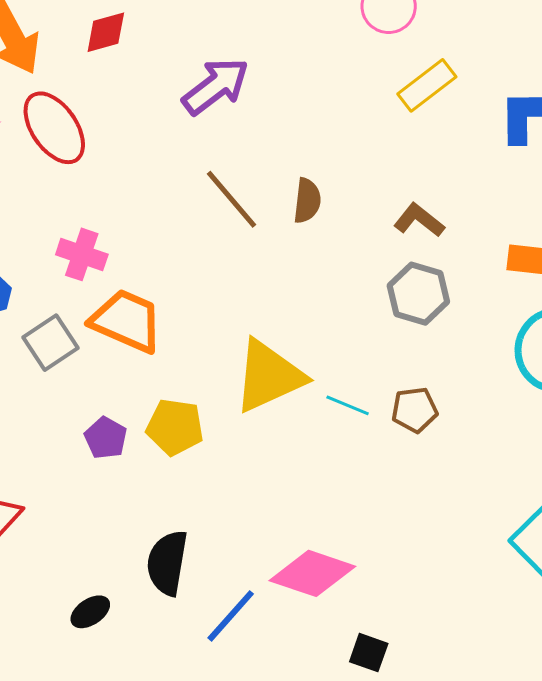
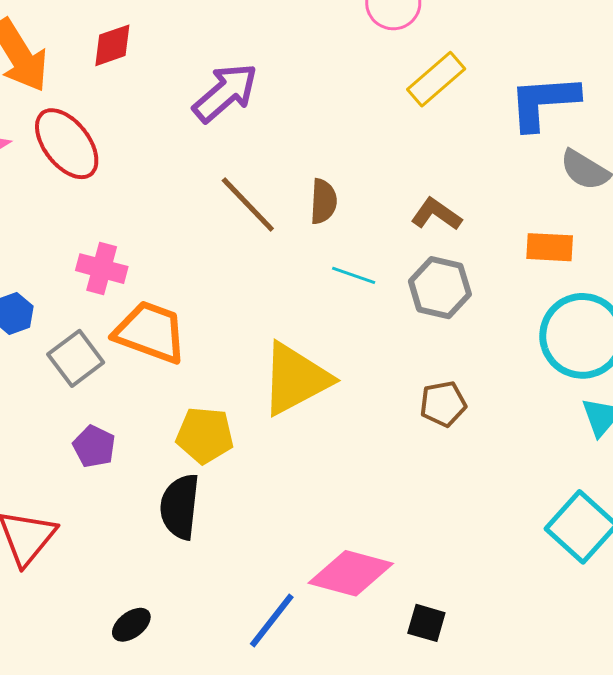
cyan line: (348, 405) -> (354, 275), moved
purple pentagon: (106, 438) -> (94, 446), moved
black semicircle: (167, 563) -> (180, 507), moved
black square: (369, 653) -> (426, 623), moved

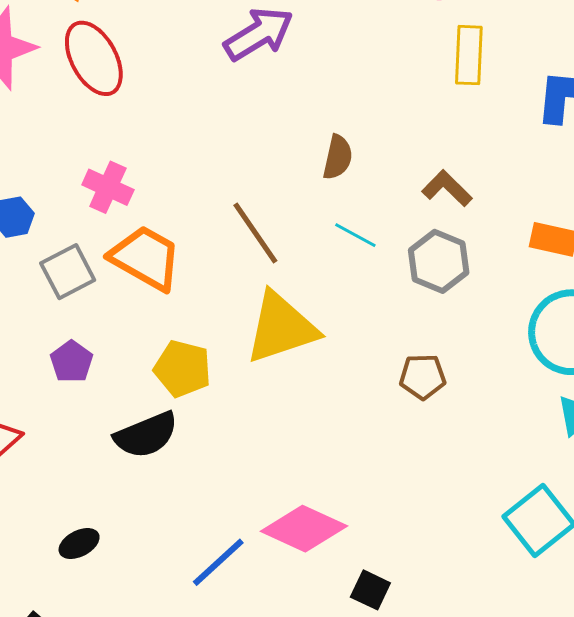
yellow rectangle: (436, 79) -> (469, 55), turned -56
brown line: (248, 204) -> (255, 233), moved
black semicircle: (180, 507) -> (146, 435), turned -128

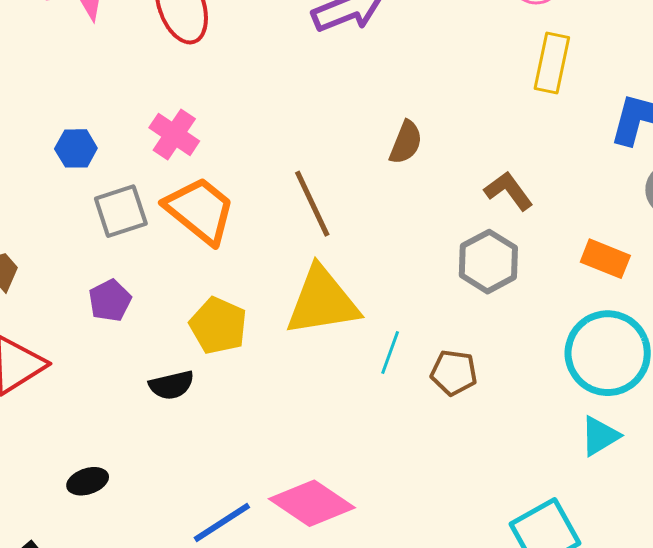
cyan line: (355, 235) -> (390, 352), moved, turned 72
black semicircle: (146, 435) -> (171, 385), size x0.7

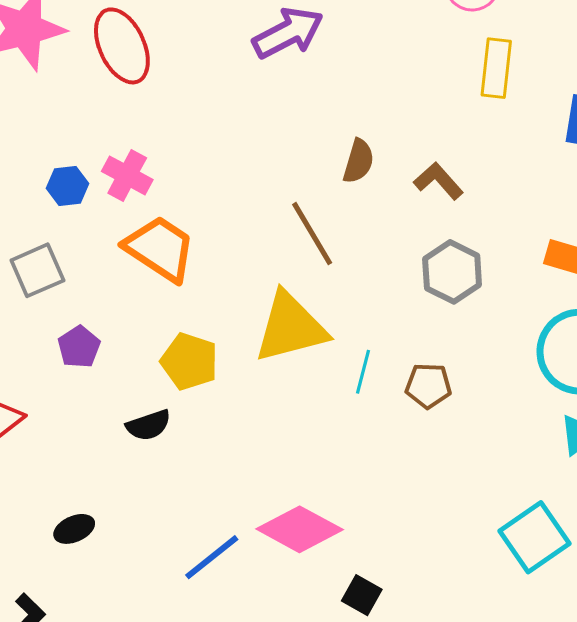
blue hexagon: (76, 148) -> (68, 186), moved
brown L-shape: (509, 191) -> (438, 181), moved
brown line: (312, 204) -> (312, 234), moved
gray square: (121, 211) -> (37, 270), moved

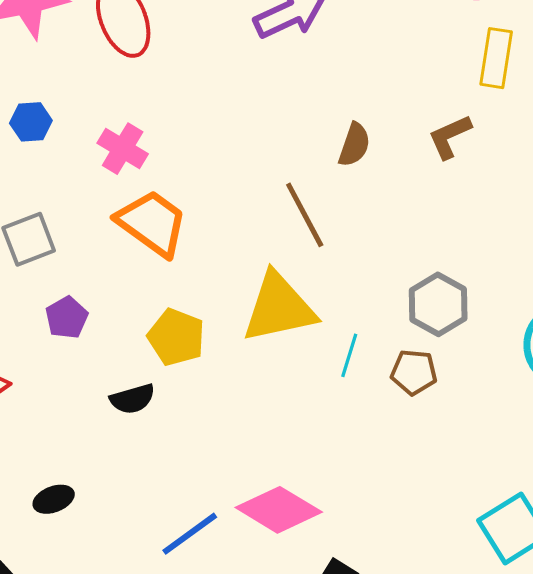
brown L-shape: (438, 181) -> (450, 137), moved, turned -75
blue hexagon: (68, 186) -> (31, 122), moved
gray hexagon: (452, 272) -> (438, 304), moved

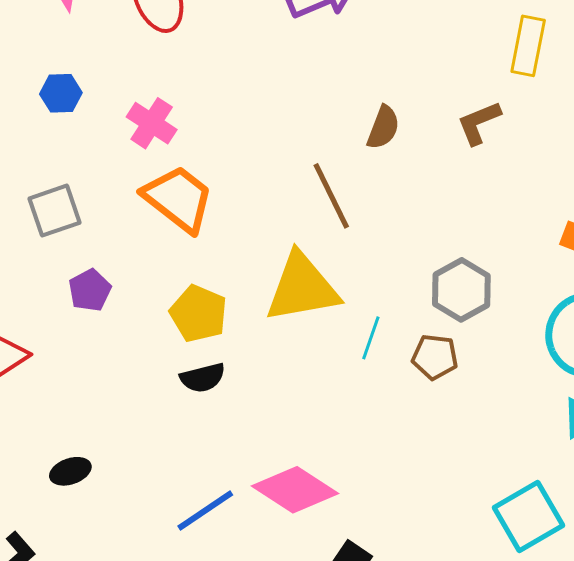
black semicircle: (133, 399) -> (203, 378), moved

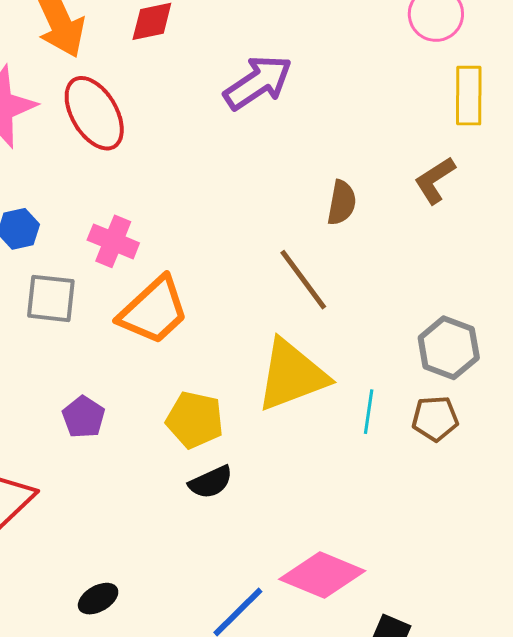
orange trapezoid: (178, 199) -> (154, 311), turned 110
gray square: (55, 211) -> (51, 298), moved, turned 36

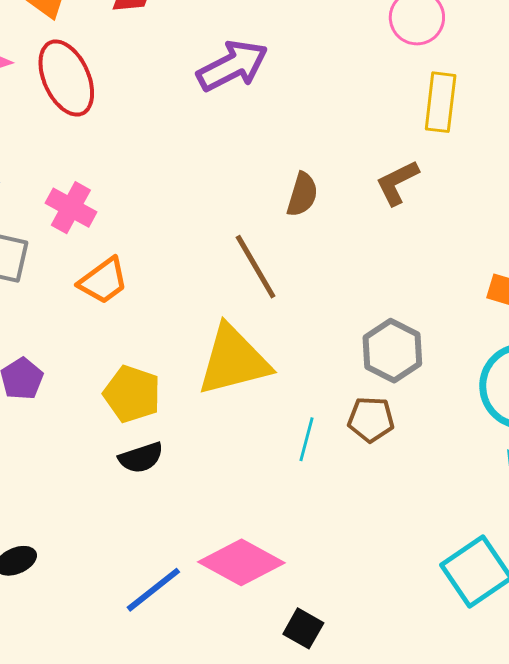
orange trapezoid: (154, 311) -> (103, 281), size x0.7
cyan line: (369, 412) -> (306, 439), moved

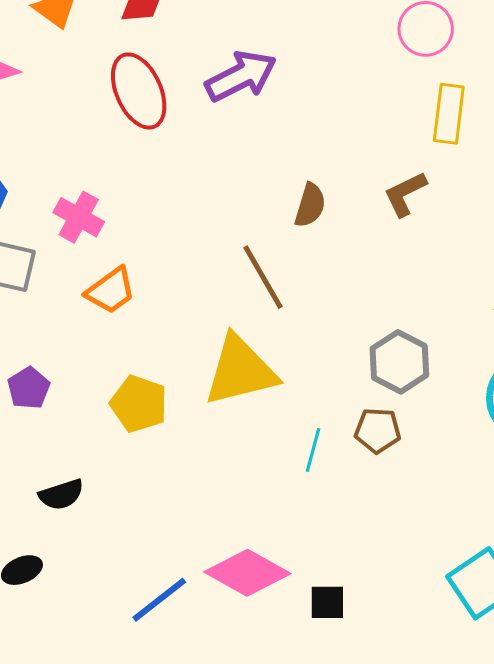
red ellipse: (66, 78) -> (139, 91), moved
black semicircle: (141, 458) -> (61, 495), moved
black square: (303, 628) -> (327, 602), moved, turned -30

